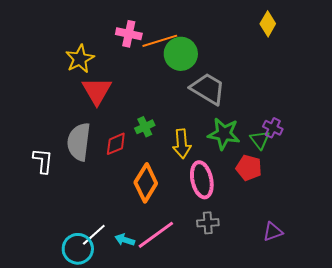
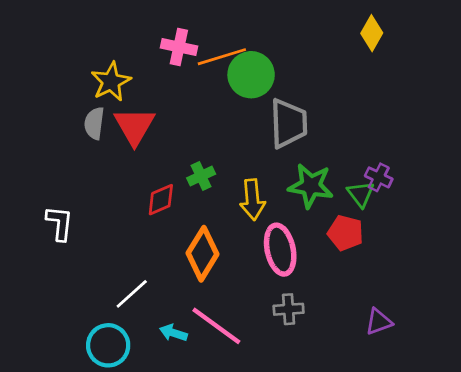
gray trapezoid: (208, 89) -> (289, 123), turned 57
gray semicircle: (79, 142) -> (94, 123), moved, size x0.6
white line: (94, 235) -> (132, 294), moved
pink line: (156, 235) -> (216, 326), turned 72

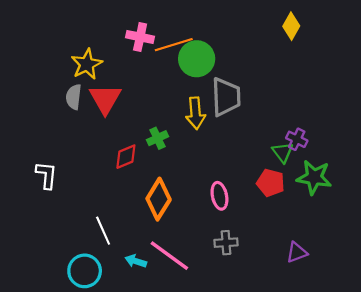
green star: (311, 186) -> (314, 177), moved
yellow arrow: (252, 200) -> (196, 113), moved
pink ellipse: (280, 250) -> (219, 196), size x0.7
white line: (132, 294) -> (103, 231), turned -72

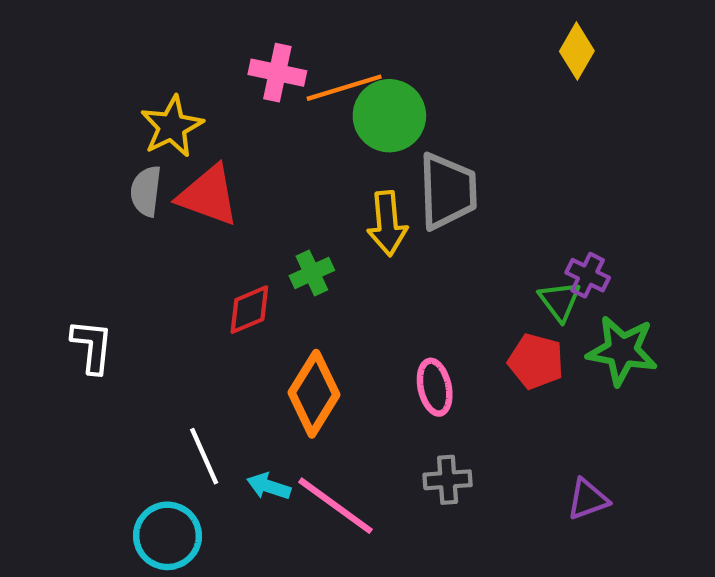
red triangle: (105, 99) -> (208, 195), turned -40
cyan arrow: (136, 261) -> (269, 486), moved

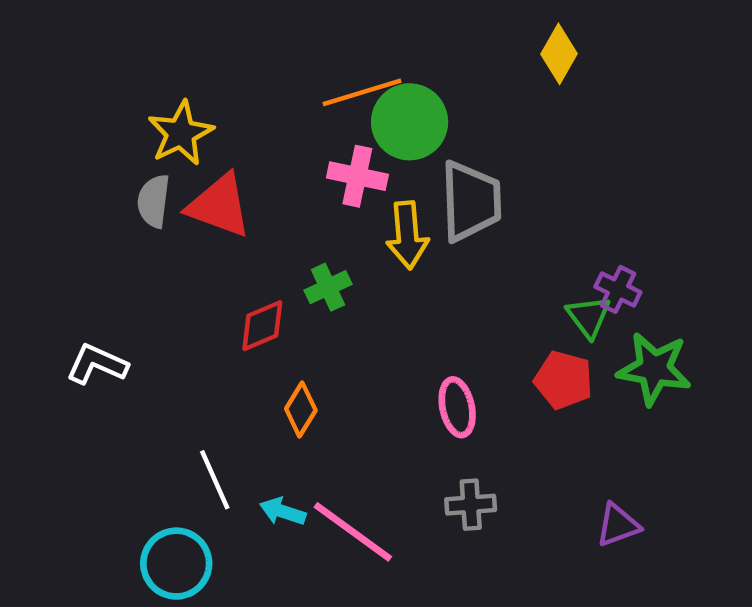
yellow diamond: (577, 51) -> (559, 54), moved
pink cross: (277, 73) -> (357, 176), moved
white L-shape: (92, 346) -> (97, 364), turned -72
orange diamond: (314, 394) -> (301, 410), moved, size x0.6

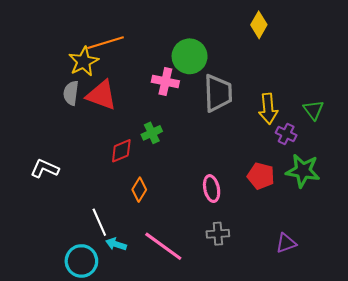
orange line: (362, 92) -> (106, 43), moved
yellow arrow: (407, 235) -> (268, 109), moved
green triangle: (588, 317) -> (313, 110), moved
cyan arrow: (283, 511) -> (116, 244), moved

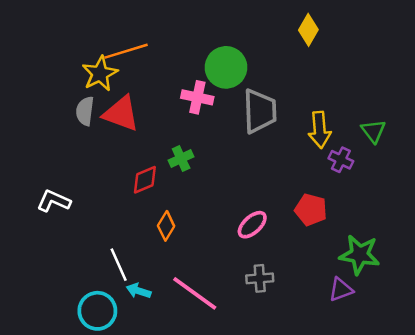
green star: (303, 171) -> (360, 255), moved
pink ellipse: (212, 189) -> (252, 225), turned 60

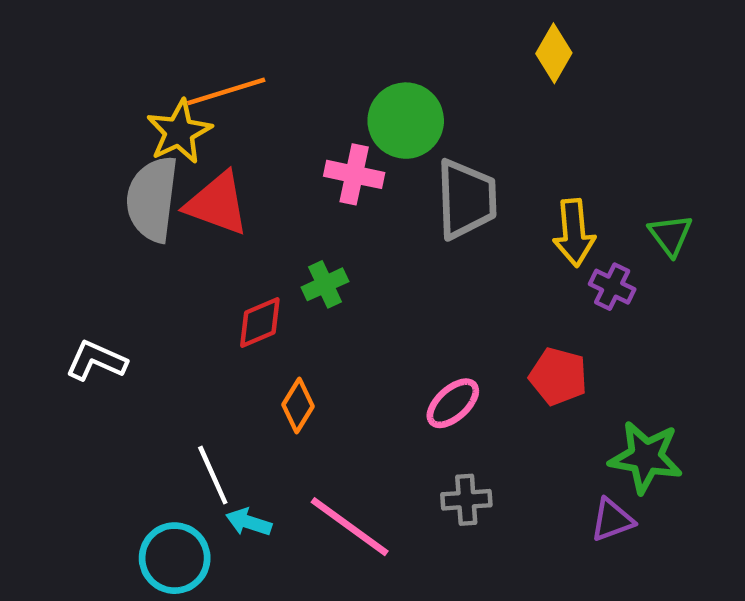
gray semicircle: (85, 111) -> (152, 199), size x1.6

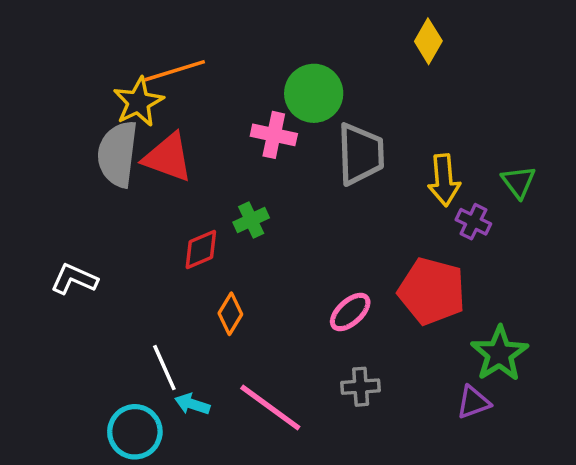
red pentagon: (558, 376) -> (432, 291), size x1.5
green star: (646, 457) -> (499, 354), turned 30

